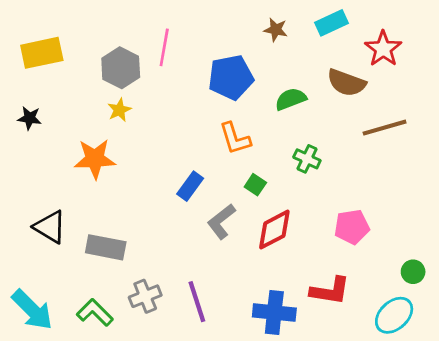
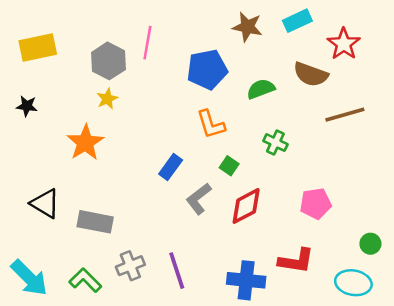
brown star: (276, 30) -> (247, 27), size x1.4
orange star: (95, 159) -> (85, 143), turned -30
cyan ellipse: (394, 315) -> (353, 283), turned 52

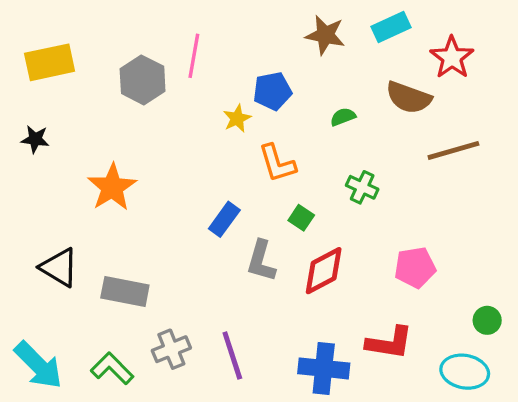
blue pentagon: (207, 69) -> (272, 91), size x0.7
green semicircle: (261, 89) -> (343, 117), size x0.7
yellow star: (107, 99) -> (237, 118), moved
gray L-shape: (199, 199) -> (261, 261), turned -36

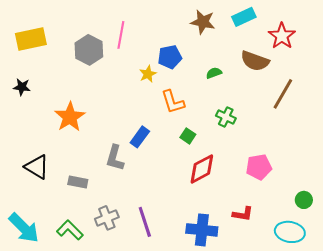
brown line: (453, 150) -> (283, 94), turned -44
gray L-shape: (261, 261) -> (115, 158), moved
gray rectangle: (125, 291) -> (78, 182), size x0.7
red L-shape: (389, 343) -> (243, 214), size x0.7

